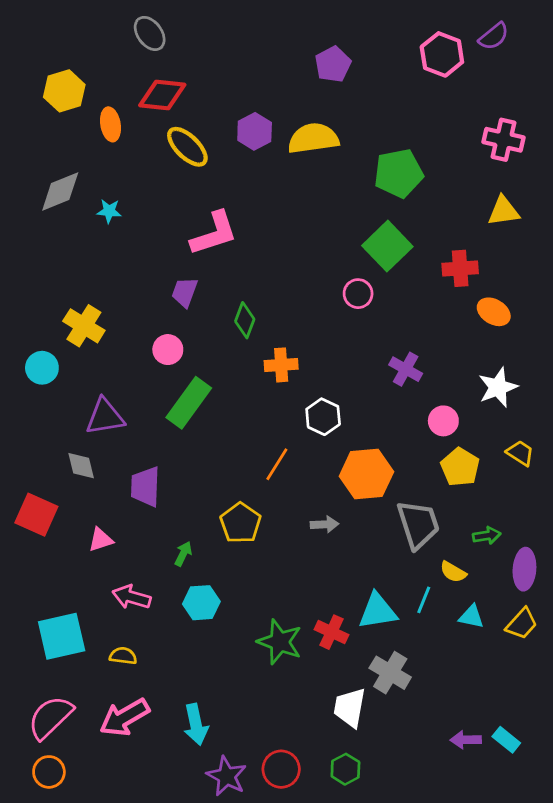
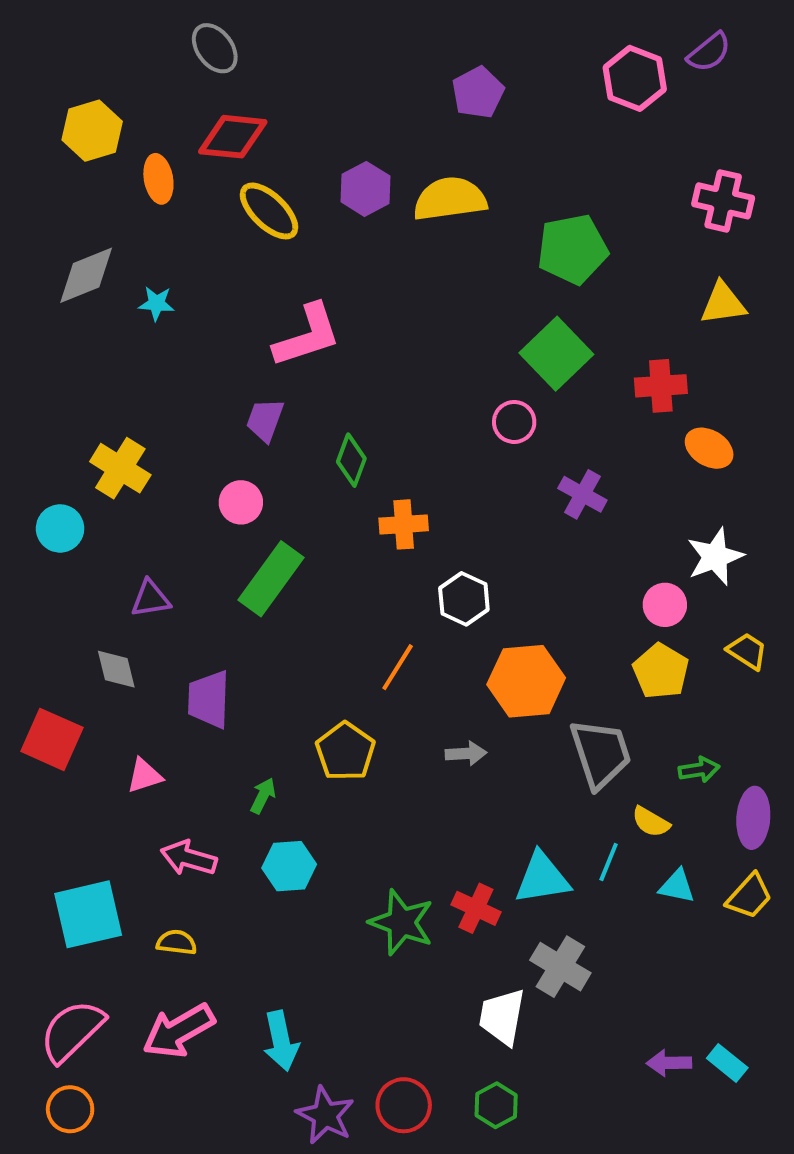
purple cross: (406, 369) -> (582, 494), moved
purple triangle: (105, 417) -> (150, 599), size x0.7
pink circle: (443, 421) -> (665, 605), moved

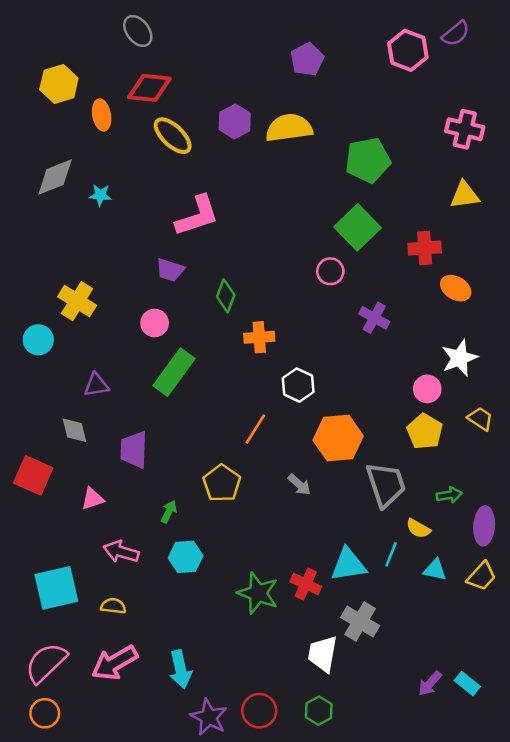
purple trapezoid: (265, 420) -> (170, 270), turned -92
gray arrow: (466, 754) -> (299, 485), turned 45
purple arrow: (669, 1063) -> (430, 684), turned -48

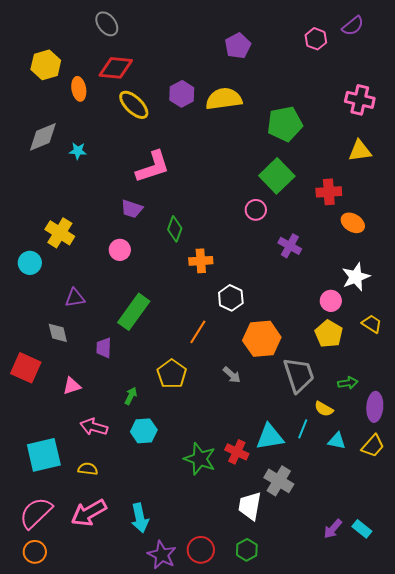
pink hexagon: (408, 50) -> (316, 39), size x0.7
green rectangle: (174, 372) -> (134, 312), moved
purple trapezoid: (134, 450) -> (104, 348), size x0.7

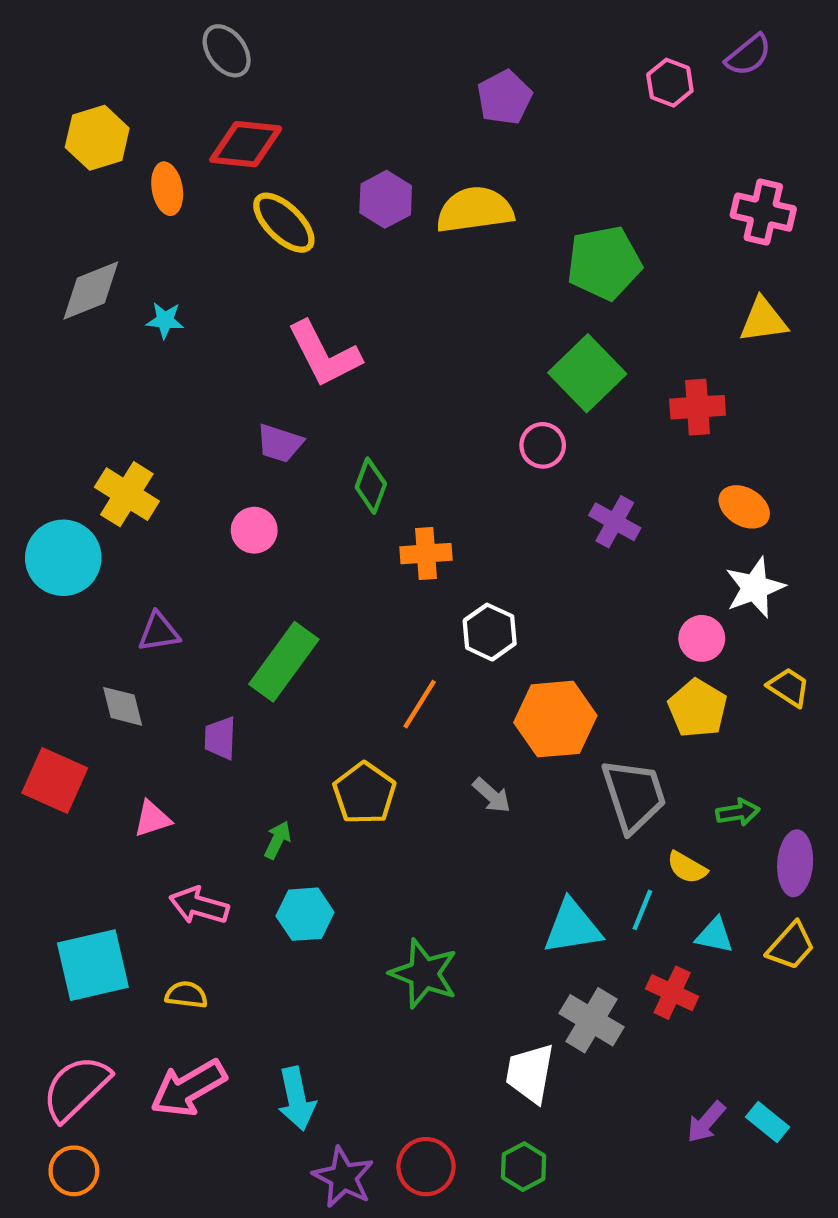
pink L-shape: (153, 167) -> (324, 354), turned 81
orange ellipse: (353, 223) -> (744, 507), moved
cyan circle: (30, 263) -> (63, 558), size x1.5
red cross: (237, 452) -> (672, 993), moved

